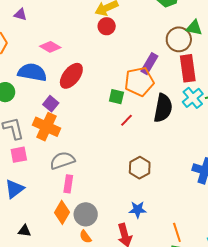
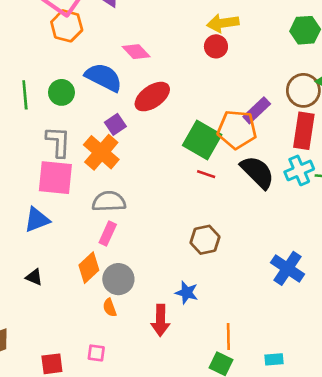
green square: (116, 97) -> (202, 140), size x1.8
black semicircle: (163, 108) -> (257, 172), turned -72
red line: (127, 120) -> (206, 174), turned 48
pink square: (19, 155) -> (55, 178), size x1.6

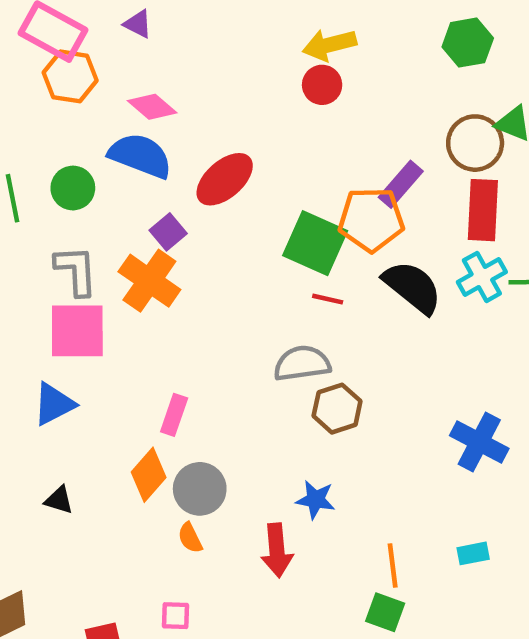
pink diamond: (136, 52) -> (152, 107), moved
gray semicircle: (109, 201) -> (302, 363), moved
cyan rectangle: (274, 359) -> (473, 553), moved

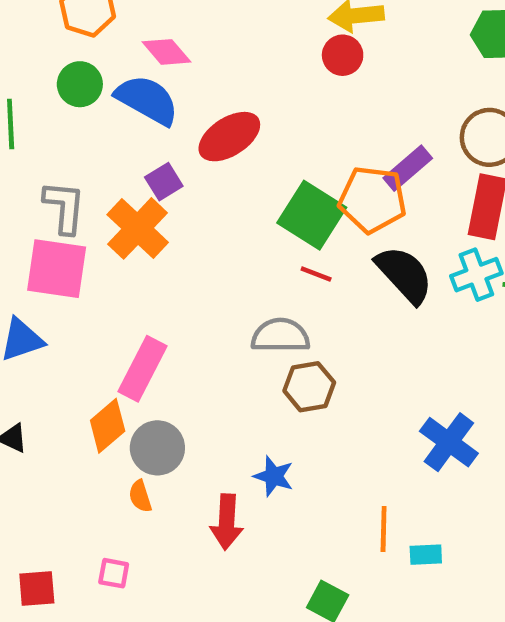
green circle: (73, 188) -> (80, 84), moved
pink rectangle: (174, 415) -> (142, 369), size x1.5
orange line: (393, 566) -> (384, 529), moved

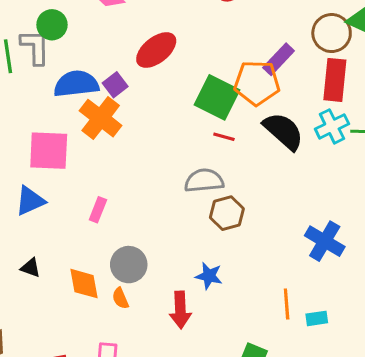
blue semicircle: (147, 100) -> (76, 84), moved, turned -30
gray L-shape: (64, 207) -> (35, 47), moved
pink rectangle: (142, 369) -> (98, 210), moved, size x0.6
orange diamond: (108, 426) -> (84, 284), moved, turned -54

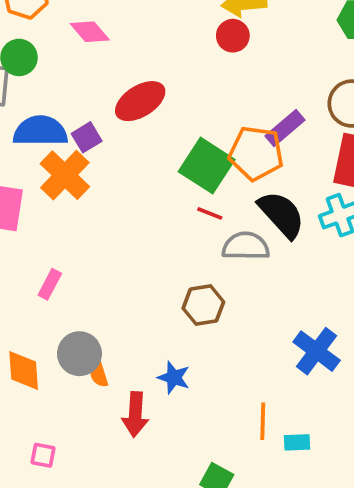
gray semicircle: (204, 181) -> (246, 246), moved
orange semicircle: (120, 298) -> (99, 374), moved

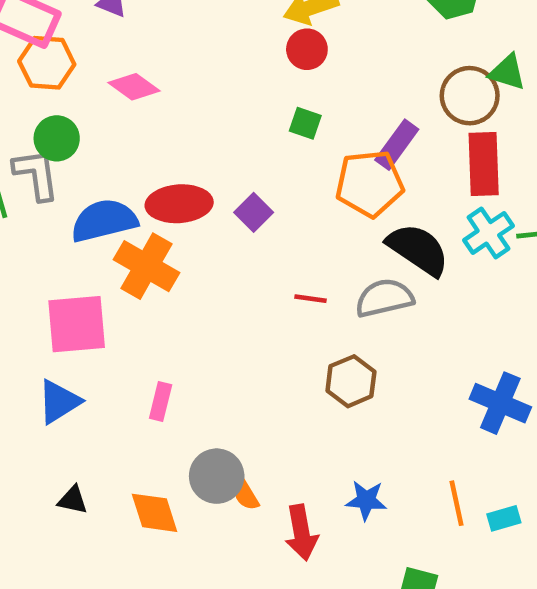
red ellipse: (140, 101) -> (179, 204), moved, turned 42
purple square: (87, 137) -> (254, 212), moved
green square: (207, 166) -> (305, 123), moved, size x0.5
red line: (210, 213) -> (311, 299), moved
blue star: (174, 378) -> (366, 500), moved

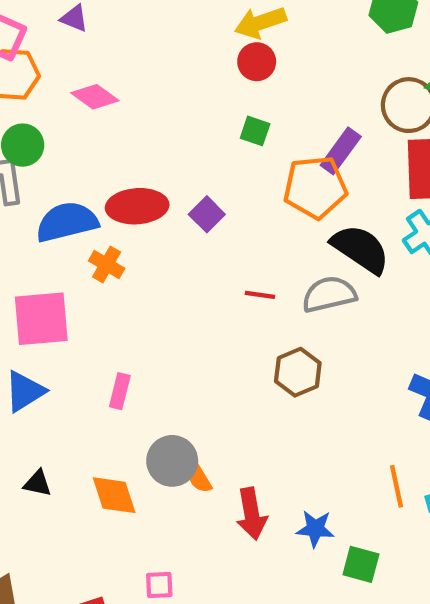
orange cross: (147, 266) -> (107, 265), size x0.6
blue star: (366, 500) -> (315, 529), moved

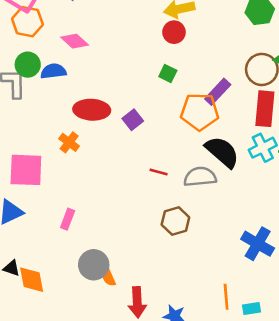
blue semicircle: (67, 222) -> (53, 71), moved, size x0.7
orange diamond: (114, 495) -> (32, 280), moved

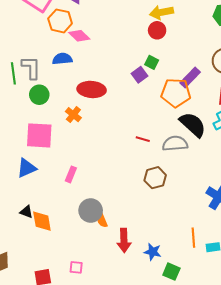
orange hexagon: (27, 22) -> (60, 21), moved
green circle: (28, 65) -> (39, 95), moved
purple square: (133, 120) -> (139, 75), moved

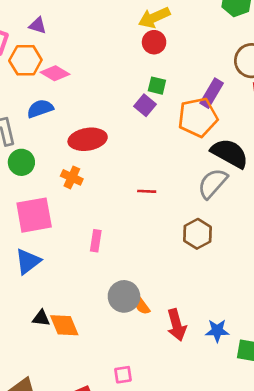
red line: (143, 139) -> (147, 191), moved
gray semicircle: (175, 144) -> (213, 183), turned -30
pink rectangle: (71, 174) -> (96, 241), moved

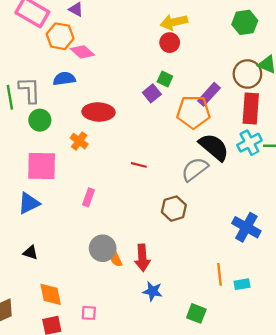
orange diamond: (64, 325) -> (51, 294), moved
red arrow: (177, 325) -> (142, 258), moved
blue star: (217, 331) -> (153, 291), moved

